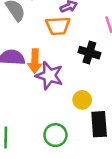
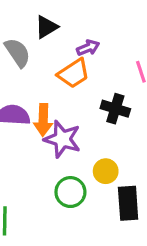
orange trapezoid: (58, 26) -> (74, 73), turned -30
green circle: (55, 135) -> (70, 192), moved

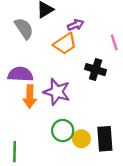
orange arrow: (43, 120) -> (30, 97), moved
yellow circle: (106, 171) -> (81, 139), moved

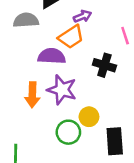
gray semicircle: (24, 28) -> (26, 20), turned -60
purple semicircle: (20, 74) -> (52, 56), moved
yellow circle: (81, 139) -> (89, 117), moved

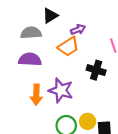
purple semicircle: (52, 56) -> (30, 59), moved
yellow circle: (89, 117) -> (88, 121), moved

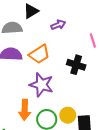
orange trapezoid: (68, 47) -> (39, 54), moved
orange arrow: (36, 95) -> (25, 110), moved

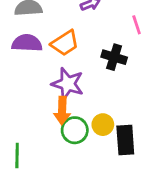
orange arrow: (25, 110) -> (62, 111), moved

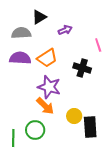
orange arrow: (62, 111) -> (45, 106), turned -48
green circle: (75, 130) -> (35, 130), moved

